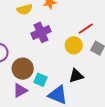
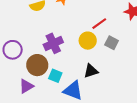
purple cross: (41, 32) -> (53, 43), moved
purple triangle: (20, 90) -> (26, 86), moved

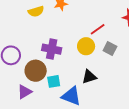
purple cross: (53, 43) -> (52, 49), turned 36
cyan square: (55, 76) -> (54, 81), turned -32

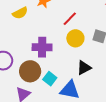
red line: (98, 29) -> (70, 19), moved
cyan square: (54, 81) -> (50, 79), turned -32

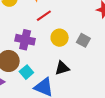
red line: (70, 19) -> (44, 16), moved

